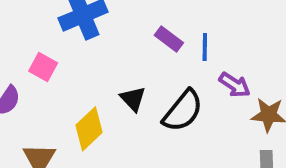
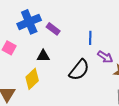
purple rectangle: (169, 39) -> (53, 29), moved
black triangle: (133, 99) -> (43, 56), moved, turned -48

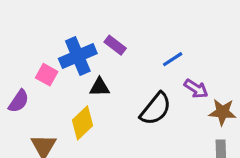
blue cross: (29, 22) -> (78, 56), moved
blue line: (90, 38) -> (173, 59), turned 56

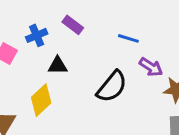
blue cross: (78, 56) -> (37, 35), size x0.6
blue line: (173, 59) -> (128, 38), turned 50

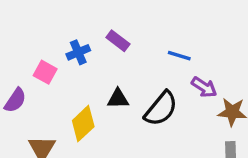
black triangle: (58, 66) -> (118, 99), moved

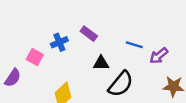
purple arrow: (204, 87) -> (159, 56), moved, turned 108
black triangle: (118, 99) -> (101, 63), moved

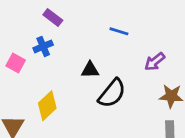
purple rectangle: (89, 34) -> (53, 18), moved
blue line: (134, 45) -> (119, 31), moved

